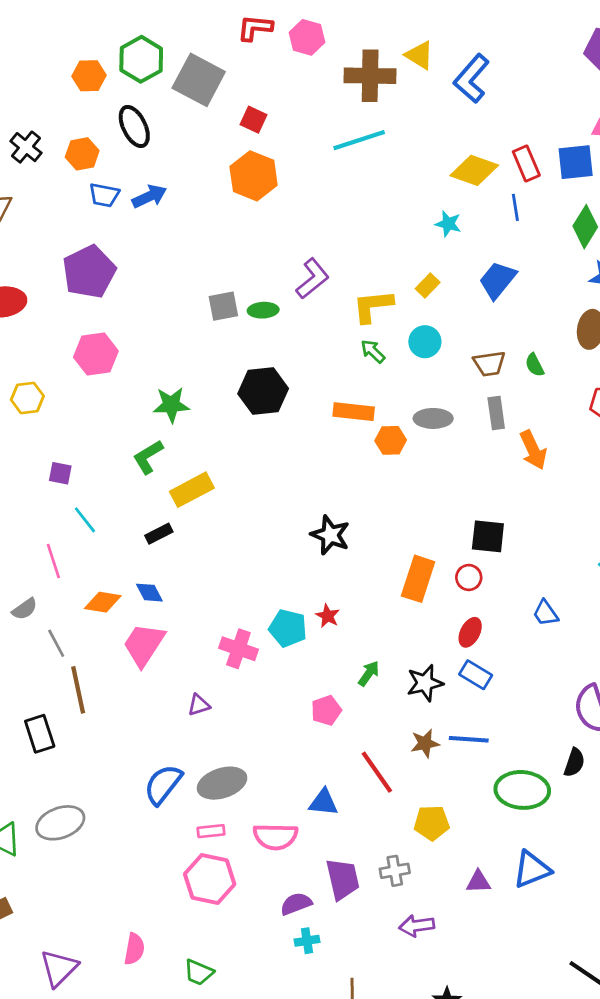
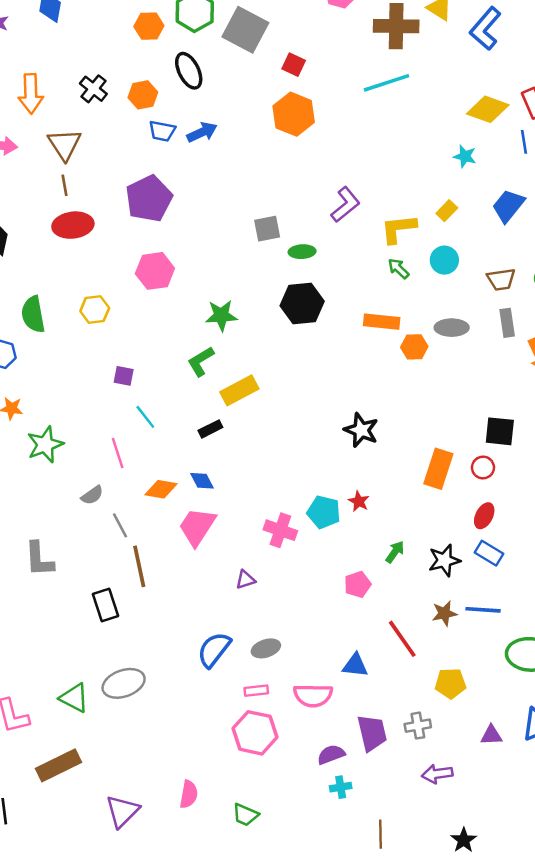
green ellipse: (263, 310) -> (302, 252), moved
gray ellipse: (222, 783) -> (266, 648), size x0.7

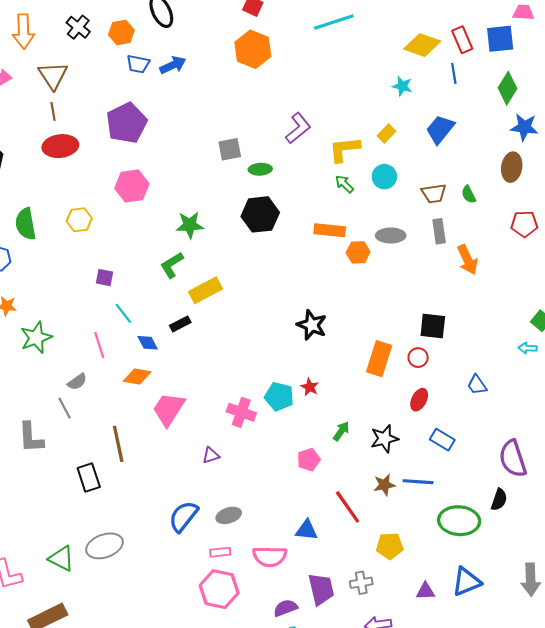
blue diamond: (202, 481) -> (148, 343), moved
gray line: (120, 525) -> (65, 408), moved
blue rectangle: (489, 553) -> (442, 440), moved

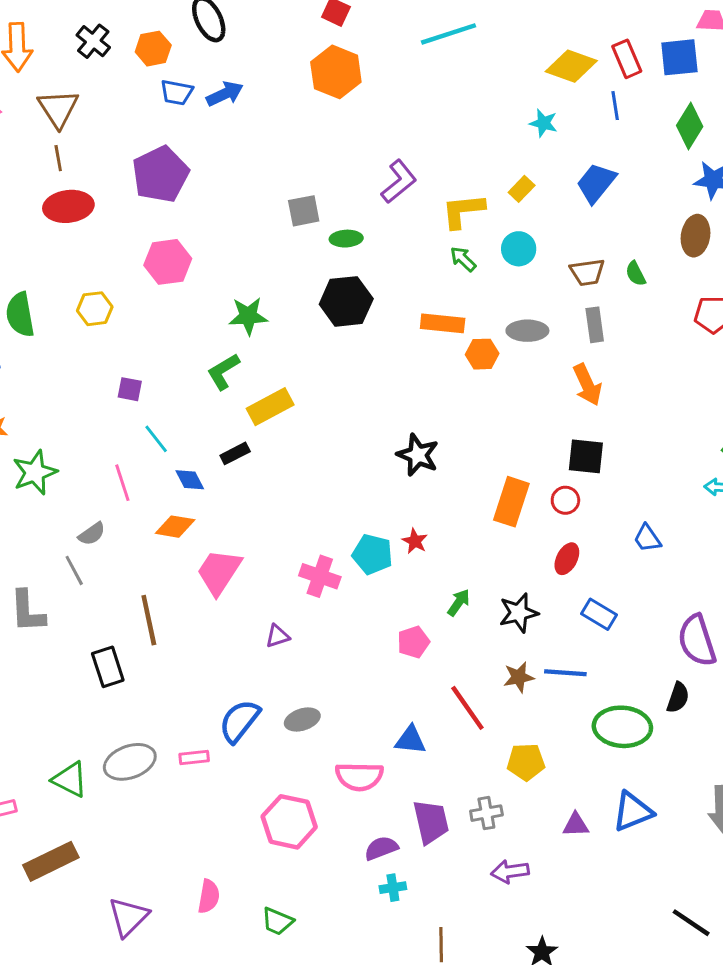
orange arrow: (468, 260) -> (587, 385), moved
pink rectangle: (220, 552) -> (194, 758), moved

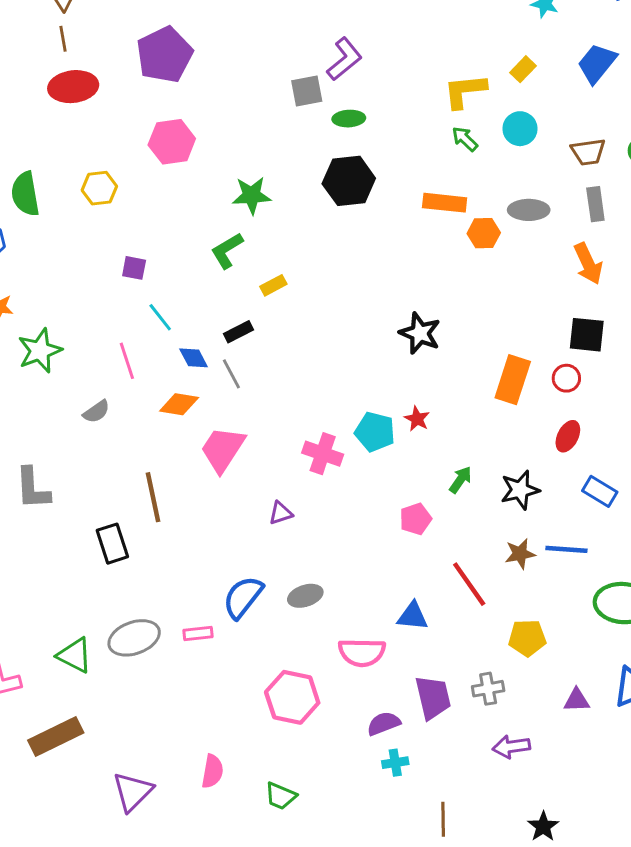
purple L-shape: (399, 182) -> (344, 59), moved
yellow rectangle: (270, 407) -> (273, 285), size x0.6
gray line: (74, 570) -> (231, 374), moved

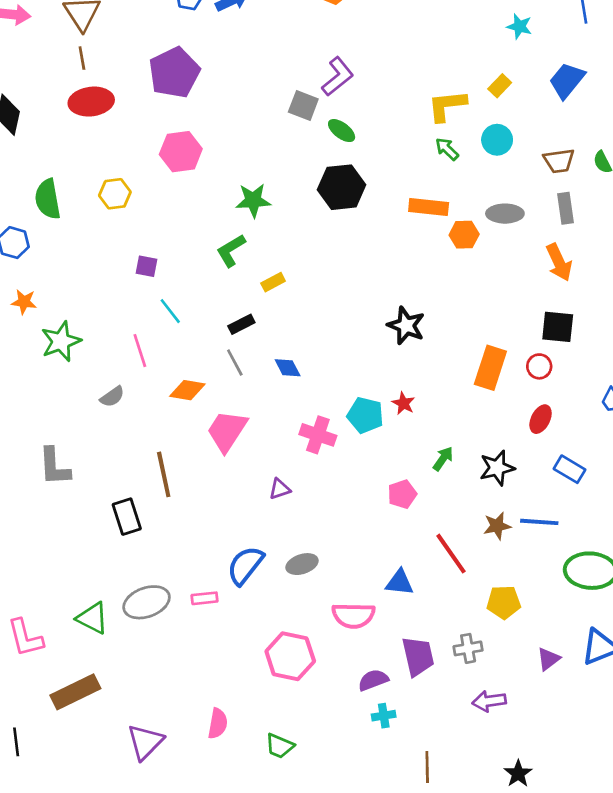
gray square: (307, 91) -> (303, 105), turned 32
green ellipse: (349, 119) -> (342, 131), turned 40
blue diamond: (194, 358) -> (288, 368), moved
purple triangle: (577, 700) -> (548, 659), turned -35

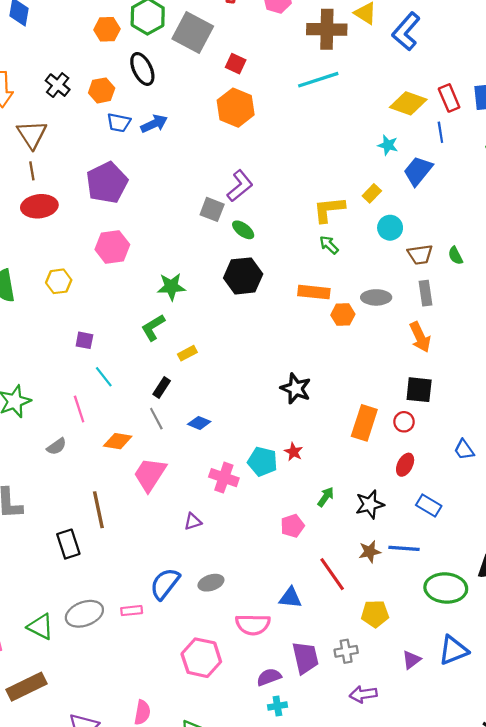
blue trapezoid: (567, 80) -> (418, 171), moved
cyan circle: (497, 140) -> (390, 228), moved
black rectangle: (241, 324) -> (162, 387), turned -30
blue diamond: (288, 368) -> (199, 423), turned -40

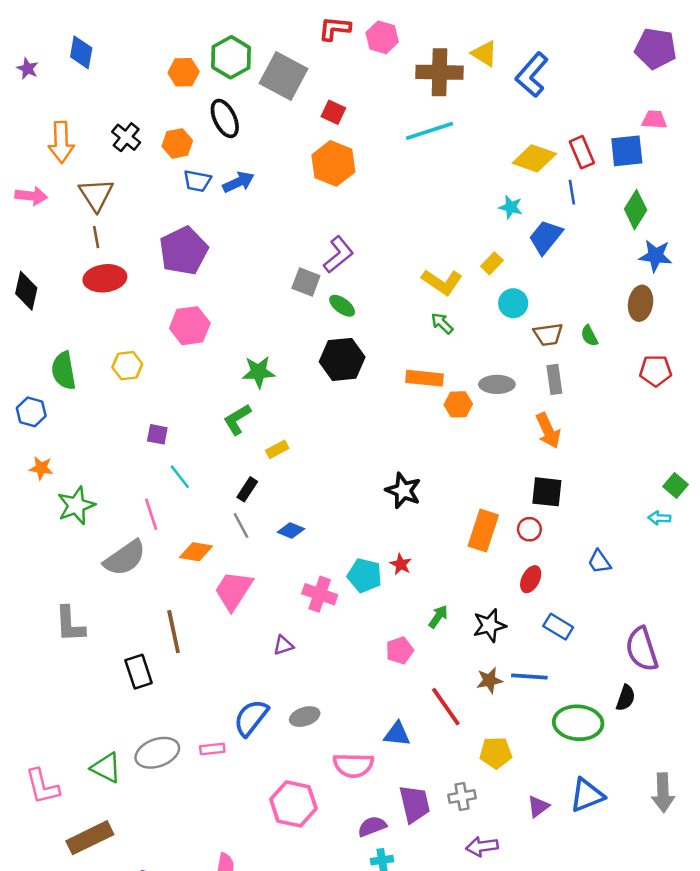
yellow L-shape: (329, 209) -> (442, 282), turned -140
gray semicircle: (57, 446) -> (125, 558), size x1.8

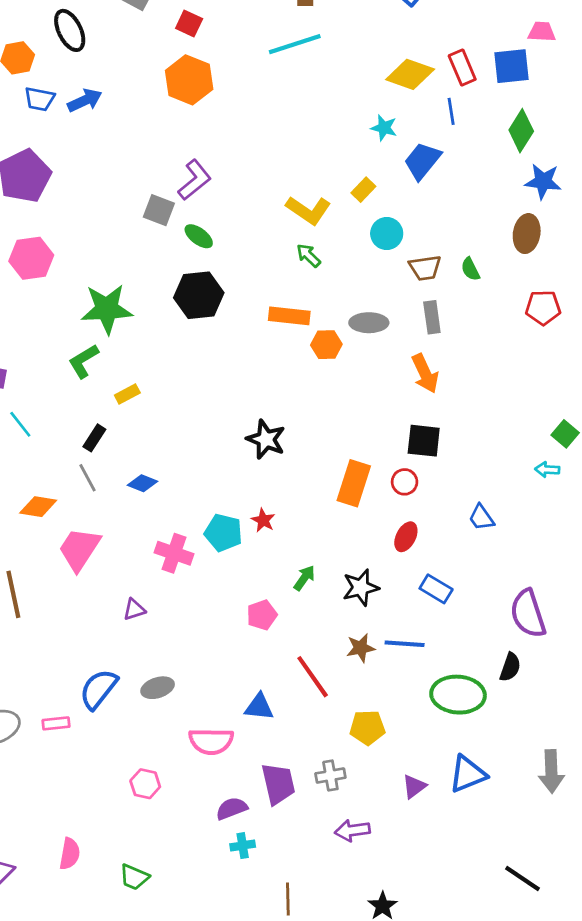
green star: (258, 372) -> (107, 309), size x1.4
pink hexagon: (293, 804) -> (145, 784), size x0.6

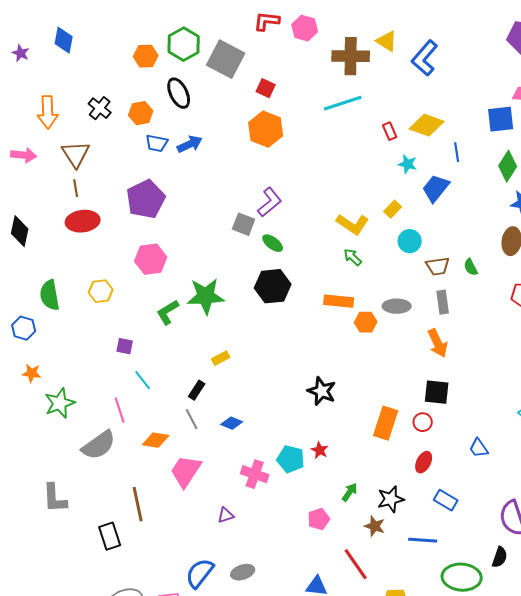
red rectangle: (462, 67) -> (390, 131), moved, size x0.7
green L-shape: (83, 361) -> (168, 312), moved
brown star: (361, 648) -> (375, 526), moved, turned 30

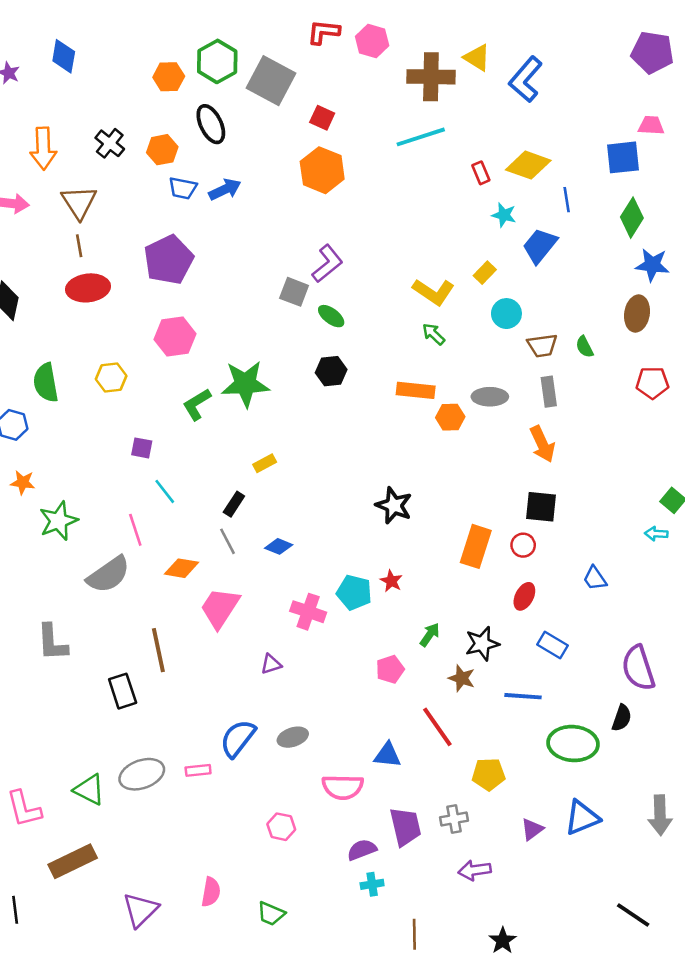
black hexagon: (273, 286) -> (331, 371), size x0.7

